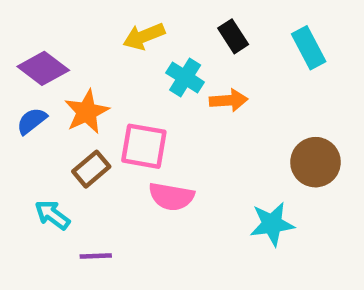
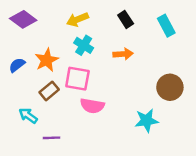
purple diamond: (43, 68) -> (23, 19), moved
cyan cross: (185, 77) -> (84, 45), moved

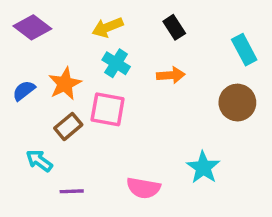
cyan rectangle: (166, 26) -> (244, 50), moved
brown circle: (170, 87) -> (237, 103), moved
pink semicircle: (92, 106) -> (143, 188), moved
cyan star: (147, 121) -> (203, 167), turned -30

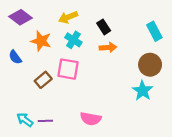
black rectangle: (174, 27) -> (104, 27), moved
orange star: (65, 84) -> (41, 41), moved, turned -30
blue semicircle: (24, 91) -> (15, 57), turned -88
cyan arrow: (39, 161) -> (25, 120), moved
cyan star: (203, 167) -> (143, 91), moved

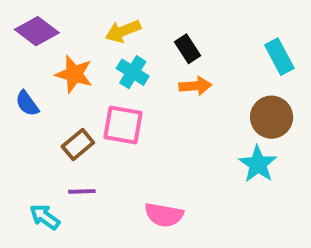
purple line: (45, 121) -> (82, 191), moved

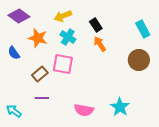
orange arrow: (195, 86) -> (100, 44), turned -119
cyan star: (258, 164) -> (120, 107), moved
cyan arrow: (45, 217) -> (14, 111), moved

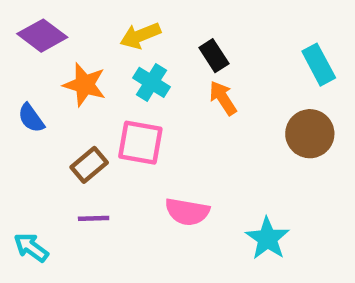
pink semicircle: (84, 110) -> (187, 212), moved

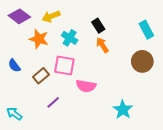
yellow arrow: (140, 36) -> (51, 16), moved
blue semicircle: (31, 118) -> (14, 66), moved
pink semicircle: (187, 212) -> (86, 86), moved
purple line: (94, 218) -> (53, 102), moved, turned -40

